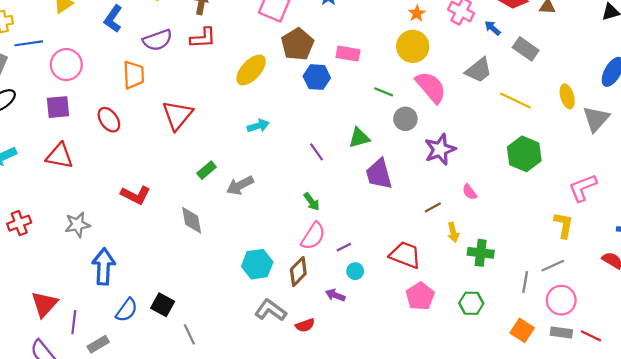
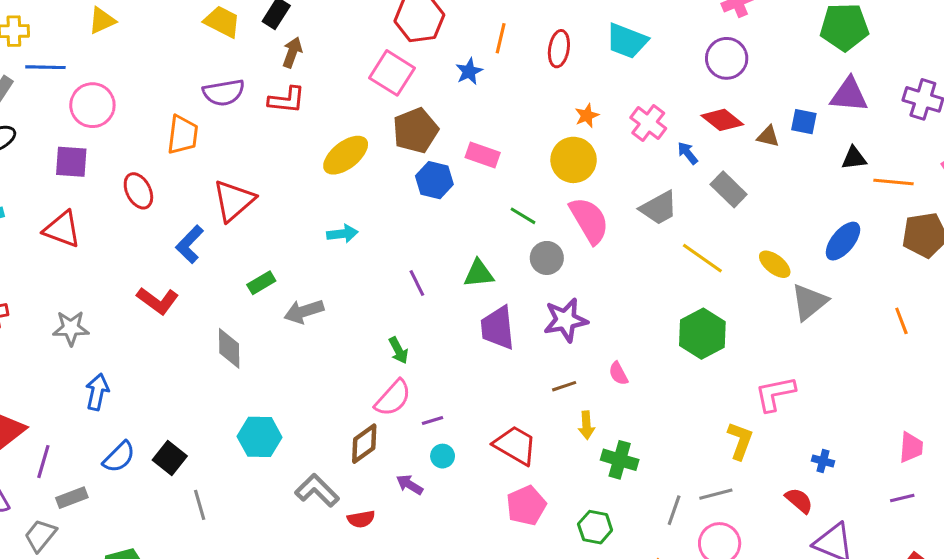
blue L-shape: (113, 19) -> (190, 244), moved
yellow ellipse: (567, 96) -> (775, 264), turned -45
purple star: (440, 149) -> (566, 320), moved
cyan hexagon: (257, 264) -> (260, 437), moved
blue arrow: (104, 267) -> (97, 392), size x0.7

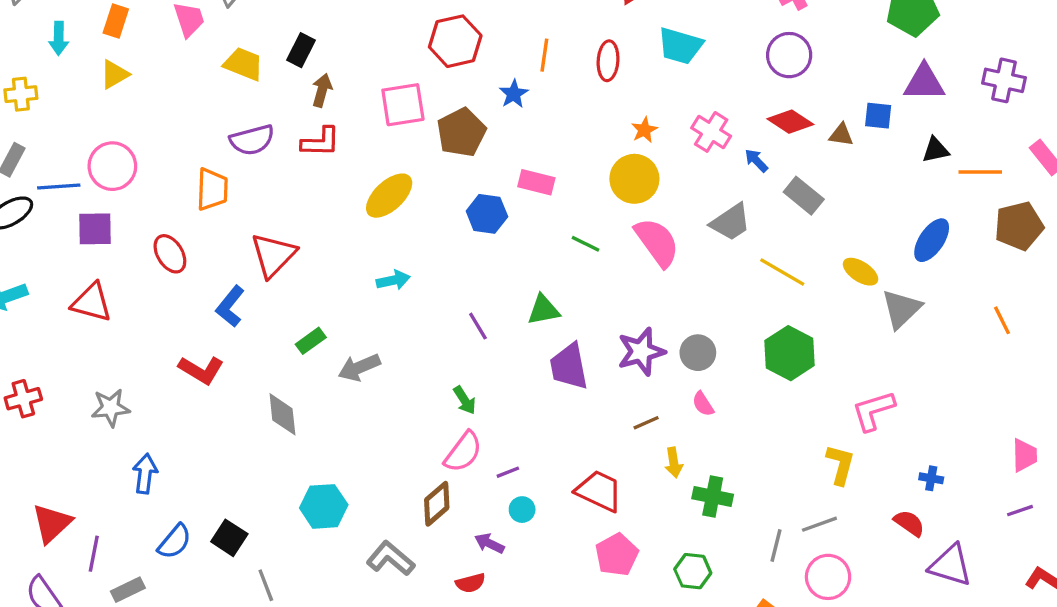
blue line: (45, 67) -> (59, 186), moved
pink square: (392, 73) -> (403, 105), moved, turned -36
brown pentagon: (415, 130) -> (461, 132), moved
gray circle: (547, 258) -> (698, 353), moved
red semicircle: (361, 519) -> (470, 583), moved

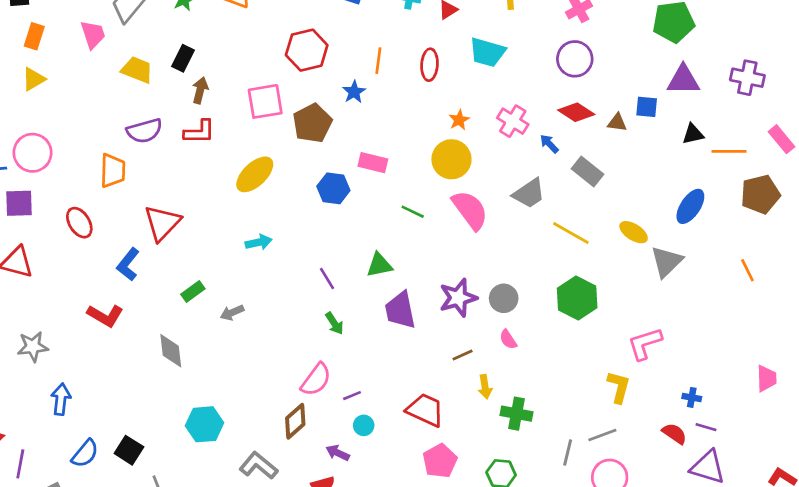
gray arrow: (359, 367) -> (232, 313), size x0.7
green arrow: (465, 400) -> (334, 323), moved
purple line: (1020, 511) -> (706, 427), moved, turned 36

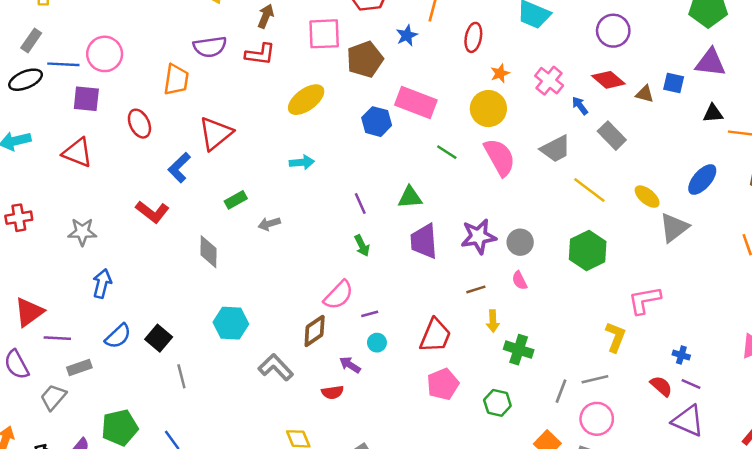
red ellipse: (430, 65) -> (473, 37), moved
pink rectangle: (373, 163) -> (416, 103), size x1.5
red trapezoid: (425, 410) -> (435, 336), turned 81
purple line: (20, 464) -> (57, 338), turned 75

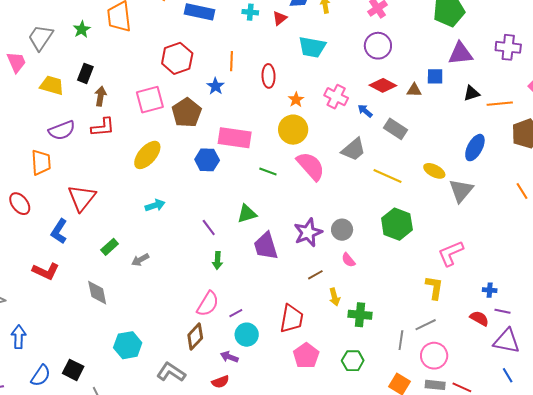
green arrow: (362, 246) -> (217, 260), turned 42
cyan circle: (377, 343) -> (247, 335), size x1.5

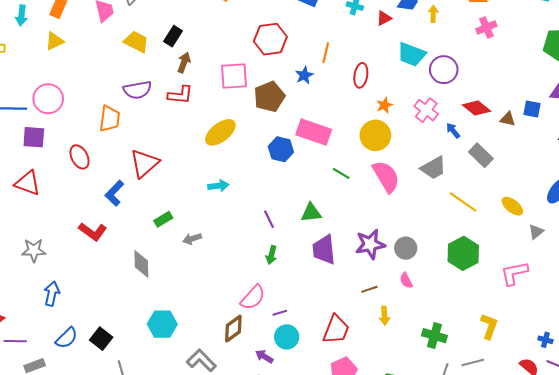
purple circle: (378, 46) -> (444, 70), moved
gray triangle: (461, 191) -> (536, 232), size x0.6
pink L-shape: (451, 253) -> (514, 273), moved
green cross: (360, 315) -> (434, 336), moved

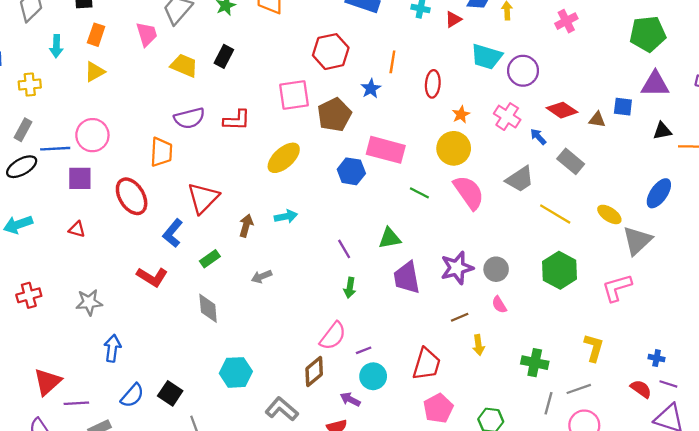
brown arrow: (184, 63) -> (246, 226), moved
red ellipse: (80, 157) -> (132, 196), size x1.4
red triangle: (28, 183) -> (77, 229), size x0.6
green rectangle: (163, 219) -> (210, 259), moved
gray triangle: (536, 232) -> (637, 241), size x1.8

